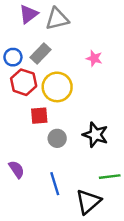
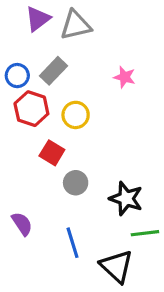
yellow circle: (57, 87) -> (76, 115), size x0.7
red square: (39, 116) -> (52, 153), turned 36
black star: (95, 135) -> (126, 199), moved
black triangle: (88, 202) -> (117, 266), turned -36

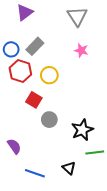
gray triangle: (76, 25) -> (77, 16), moved, turned -50
black star: (126, 199) -> (82, 130), turned 30
blue line: (72, 243) -> (35, 173), moved, turned -54
black triangle: (117, 266) -> (69, 168), moved, size x0.6

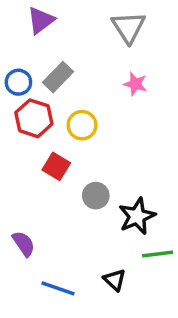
gray circle: (49, 120) -> (96, 196), moved

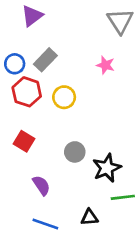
gray triangle: (128, 27) -> (120, 21), moved
red square: (56, 166) -> (24, 141), moved
purple semicircle: (24, 244) -> (41, 185), moved
black triangle: (115, 280) -> (89, 217), turned -48

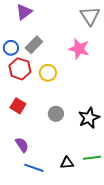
pink star: (105, 65) -> (79, 49), size x1.5
black star: (107, 168) -> (89, 118), moved
purple semicircle: (41, 185) -> (22, 145), moved
green line: (123, 197) -> (92, 158), moved

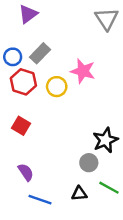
pink star: (79, 49) -> (83, 71), moved
gray circle: (56, 114) -> (89, 163), moved
green line: (92, 158) -> (109, 188), turned 36

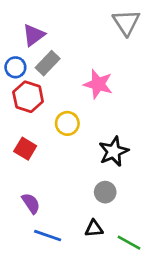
purple triangle: (28, 14) -> (34, 35), moved
yellow circle: (57, 87) -> (67, 123), moved
black star: (105, 140) -> (114, 151), moved
green line: (109, 188) -> (129, 243), moved

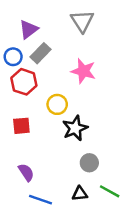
gray triangle: (126, 22) -> (82, 21), moved
red square: (25, 149) -> (21, 126), turned -36
black star: (114, 151) -> (75, 128), moved
green line: (129, 243) -> (110, 191), moved

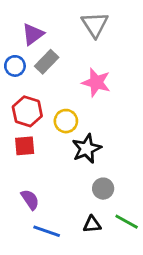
red hexagon: (24, 82) -> (27, 111), moved

